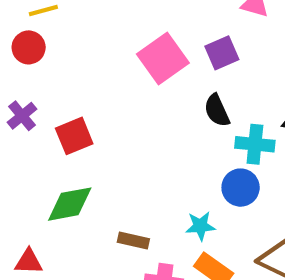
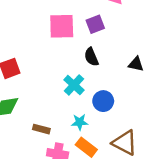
pink square: (163, 59) -> (62, 26), turned 32
cyan cross: (255, 144) -> (74, 85), moved, turned 35

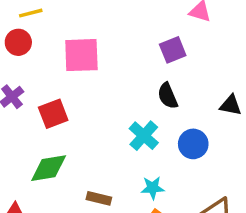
pink square: (62, 26) -> (81, 55), moved
blue circle: (103, 101) -> (193, 144), moved

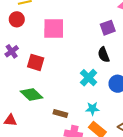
red square: (53, 114) -> (36, 62), turned 36
green diamond: (49, 168) -> (31, 94), turned 50

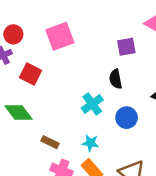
red circle: (17, 19) -> (13, 34), moved
pink square: (54, 28) -> (60, 36), turned -30

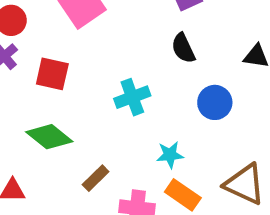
cyan cross: (92, 104) -> (132, 97), moved, turned 30
brown rectangle: (50, 142) -> (96, 178), moved, turned -56

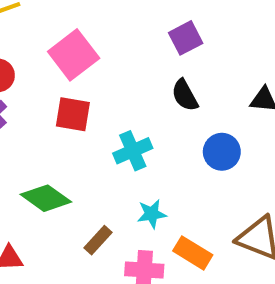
red square: (52, 74) -> (73, 114), moved
cyan star: (170, 155) -> (152, 214), moved

